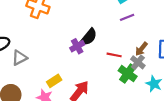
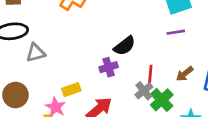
purple cross: (77, 46) -> (109, 67), moved
red line: (114, 55) -> (150, 74), turned 72
gray cross: (138, 62) -> (144, 91), moved

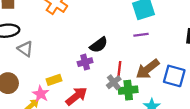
gray triangle: (36, 53) -> (25, 49), turned 49
brown arrow: (185, 74) -> (148, 69), size x1.6
green cross: (162, 100) -> (128, 90), turned 36

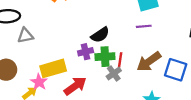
gray triangle: (25, 49) -> (25, 36), turned -49
yellow rectangle: (54, 80) -> (53, 68), size x1.6
green cross: (128, 90) -> (105, 57), moved

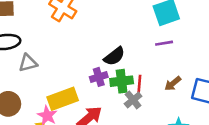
brown arrow: (149, 62) -> (173, 84), size x0.6

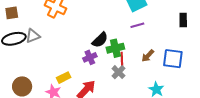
gray triangle: (28, 63) -> (33, 36), moved
green cross: (122, 81) -> (115, 48), moved
yellow rectangle: (63, 99) -> (64, 78), size x0.6

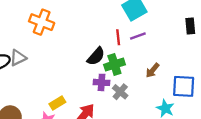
purple cross: (90, 57) -> (101, 82), moved, turned 32
red line: (122, 59) -> (118, 37), moved
blue square: (173, 59) -> (184, 86), moved

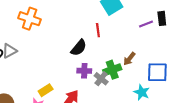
purple line: (138, 36) -> (146, 24), moved
green cross: (114, 65) -> (112, 70), moved

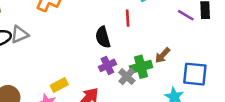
purple line: (146, 24) -> (186, 15), turned 48
black semicircle: (79, 48) -> (103, 37), turned 120
purple cross: (84, 71) -> (107, 65), turned -32

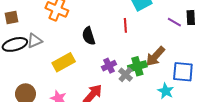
black semicircle: (103, 37) -> (89, 36), moved
brown arrow: (163, 55) -> (155, 56), size x1.5
yellow rectangle: (59, 85) -> (64, 62), moved, size x1.5

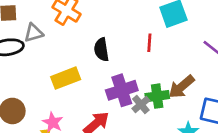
gray triangle: (34, 41) -> (34, 33), moved
purple cross: (109, 66) -> (122, 90), size x1.6

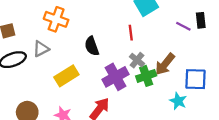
gray triangle: (34, 33) -> (41, 49), moved
gray cross: (141, 105) -> (137, 60), moved

